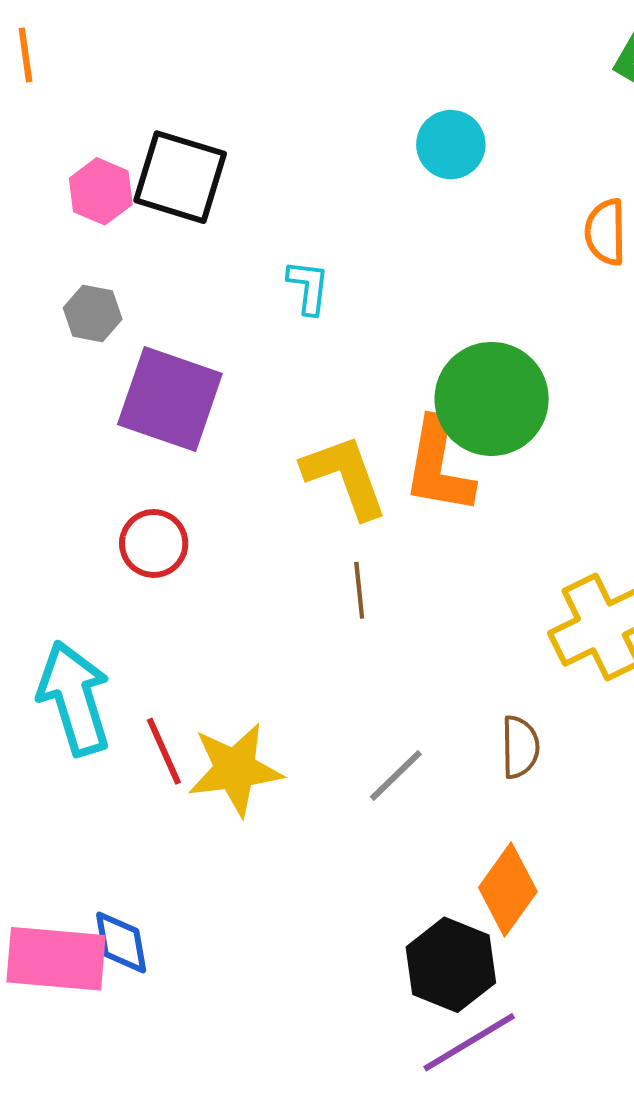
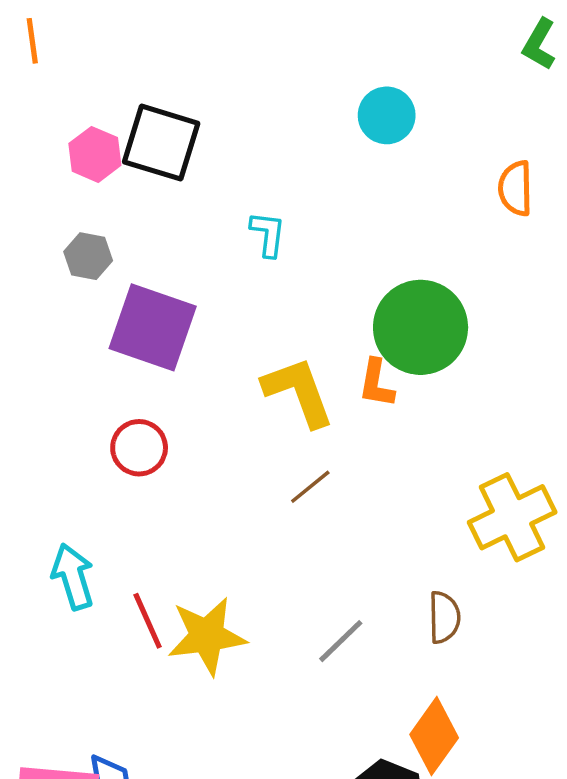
orange L-shape: (439, 466) -> (376, 383), size x0.6
brown line: (359, 590) -> (310, 487), turned 57
cyan arrow: (74, 698) -> (73, 577), size x0.7

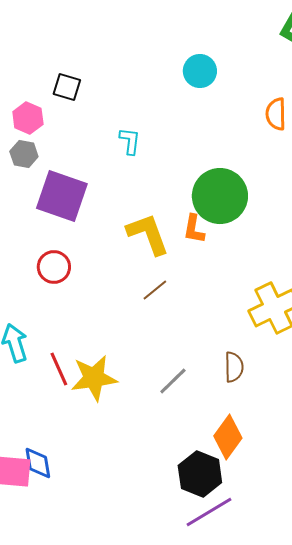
black square: (161, 143) -> (67, 87), size x0.6
pink hexagon: (95, 154) -> (28, 118), moved

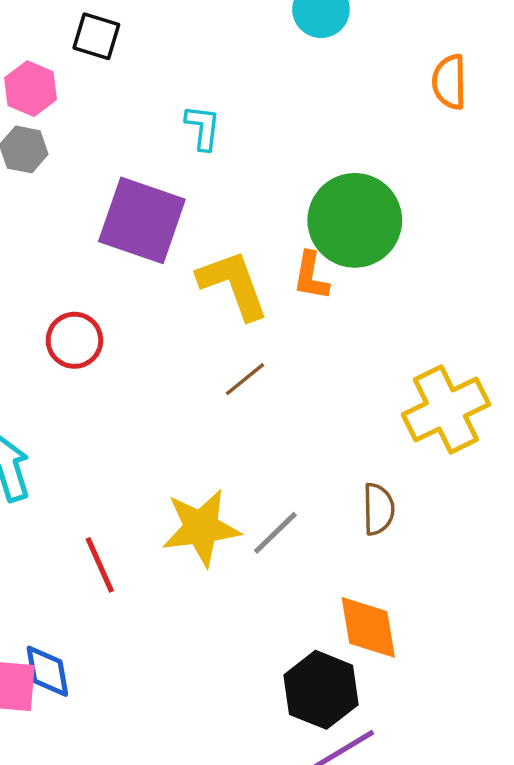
purple square: (62, 196) -> (142, 220), moved
red line: (59, 369) -> (100, 565), moved
yellow star: (94, 378) -> (201, 528), moved
orange diamond: (228, 437) -> (368, 627), turned -45

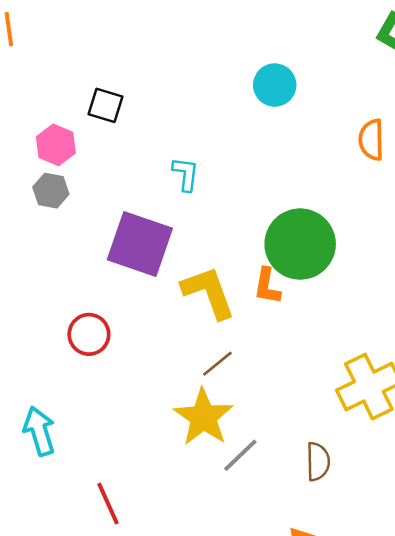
yellow star: (201, 528) -> (203, 417), moved, turned -30
gray line: (275, 533) -> (240, 455), moved

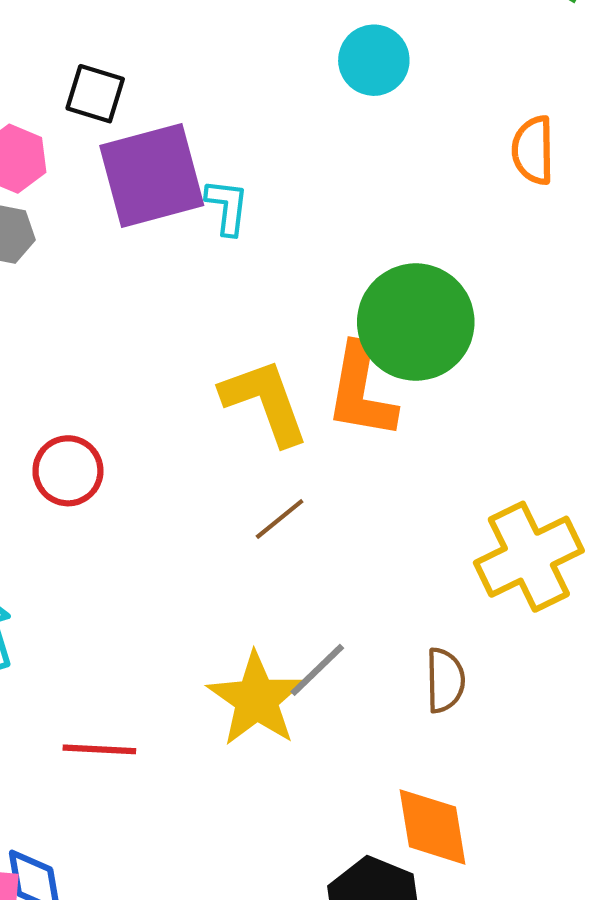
purple square: (140, 244) -> (152, 175), moved, turned -34
orange L-shape: (267, 286) -> (361, 391), size x1.6
yellow star: (203, 417) -> (257, 699), moved
red line: (108, 504) -> (99, 749), turned -63

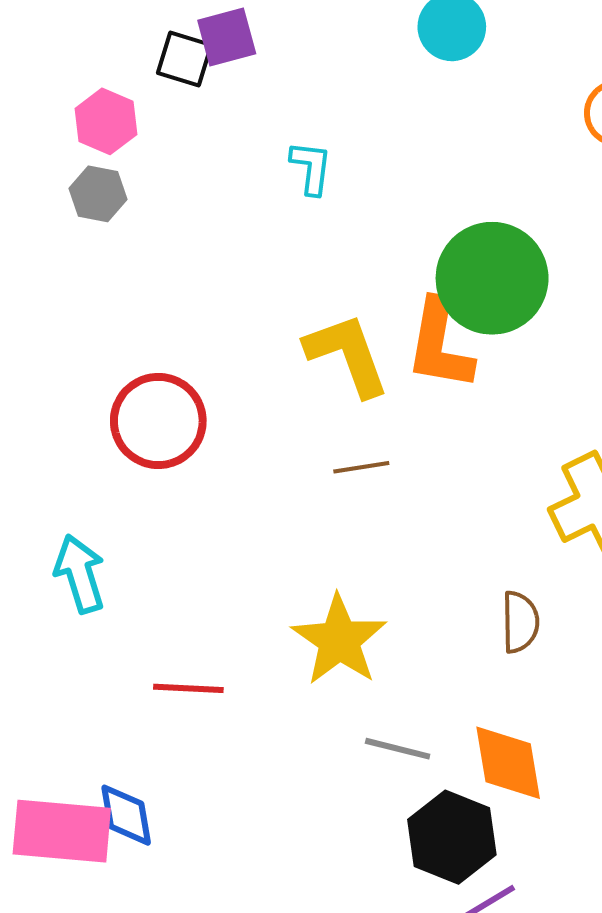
purple square: (152, 175) -> (227, 37), moved, size x0.6
red circle: (68, 471) -> (158, 421), size x1.4
brown line: (280, 519) -> (361, 467), turned 30
gray line: (317, 670) -> (398, 749), moved, turned 58

